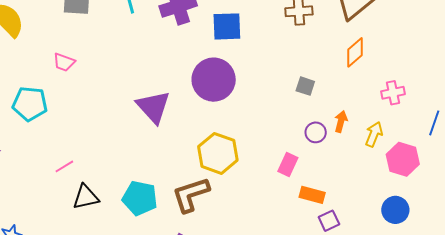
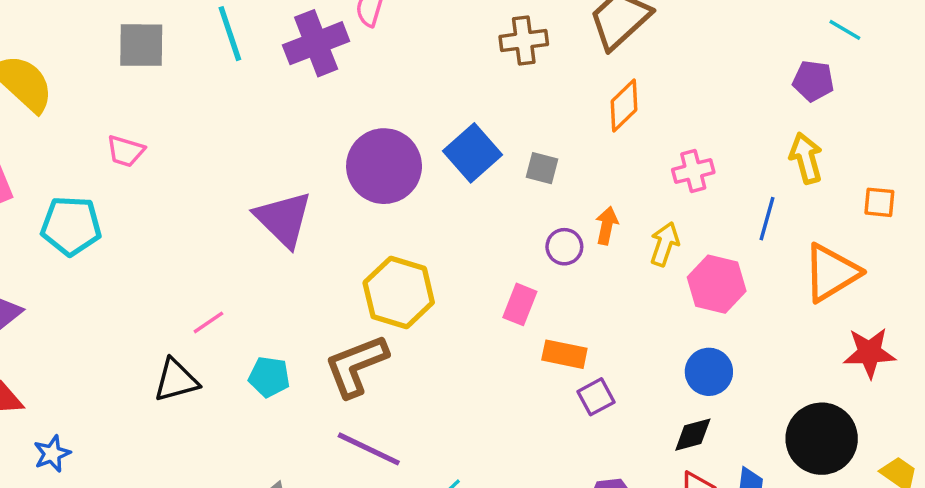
blue square: (227, 26) -> (472, 153), moved, turned -36
pink line: (64, 166) -> (208, 322), moved
cyan pentagon: (140, 198) -> (269, 377), size x0.7

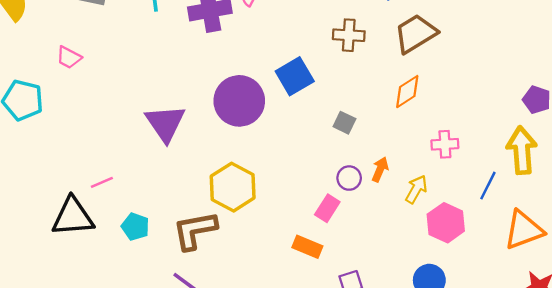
blue square: (472, 153) -> (295, 76), moved
yellow arrow: (806, 158) -> (522, 150), size x1.4
pink rectangle: (520, 304) -> (327, 208), moved
orange rectangle: (564, 354) -> (307, 247), moved
black triangle: (176, 380) -> (73, 217), size x1.4

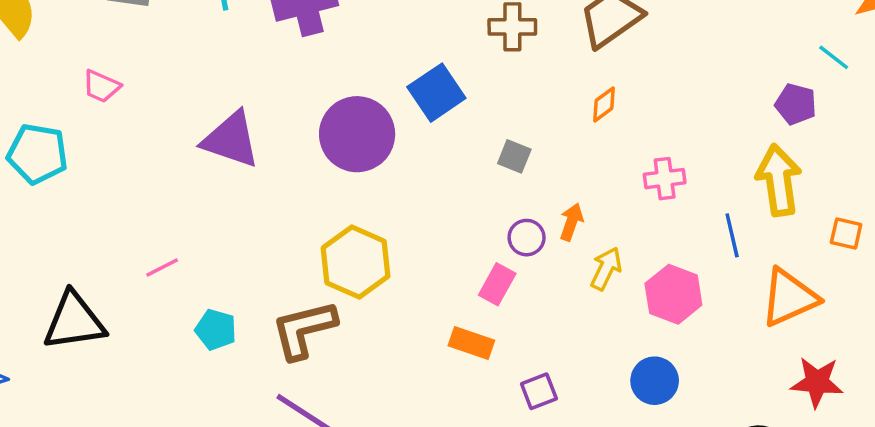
orange diamond: (407, 92) -> (604, 104), size x0.7
purple triangle: (165, 123) -> (231, 140), moved, turned -33
blue line: (488, 186) -> (732, 235), turned -36
yellow arrow: (416, 189) -> (606, 269), moved
black triangle: (73, 217) -> (74, 321), moved

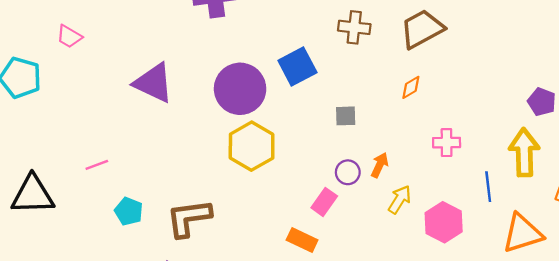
gray square: (514, 156) -> (346, 116), turned -30
yellow hexagon: (356, 262) -> (252, 146), moved

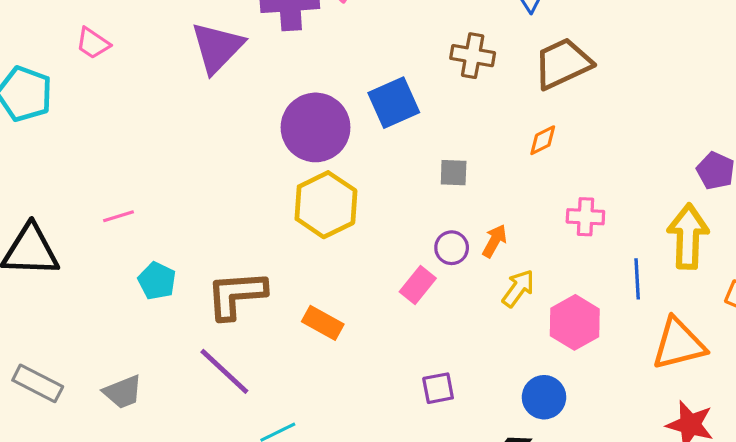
purple triangle: (154, 83) -> (217, 48), moved, turned 45
orange rectangle: (302, 240) -> (323, 323), moved

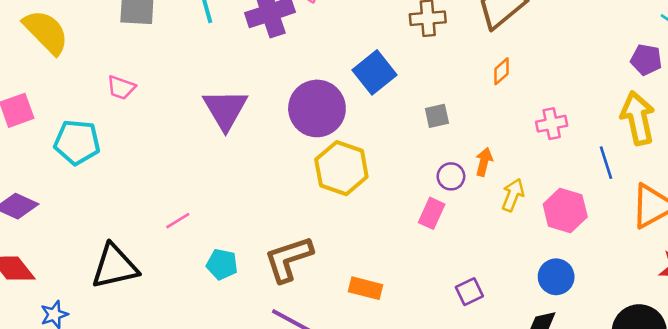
purple triangle: (217, 48) -> (225, 109), moved
orange rectangle: (323, 323) -> (366, 288), moved

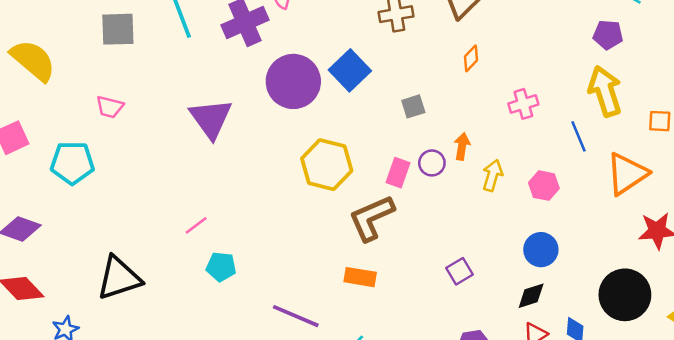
purple circle: (317, 108) -> (293, 81), moved
pink hexagon: (565, 210) -> (544, 186), size x0.7
pink rectangle: (432, 213) -> (398, 173), moved
pink line: (178, 221) -> (196, 225), moved
brown L-shape: (288, 259) -> (372, 218), moved

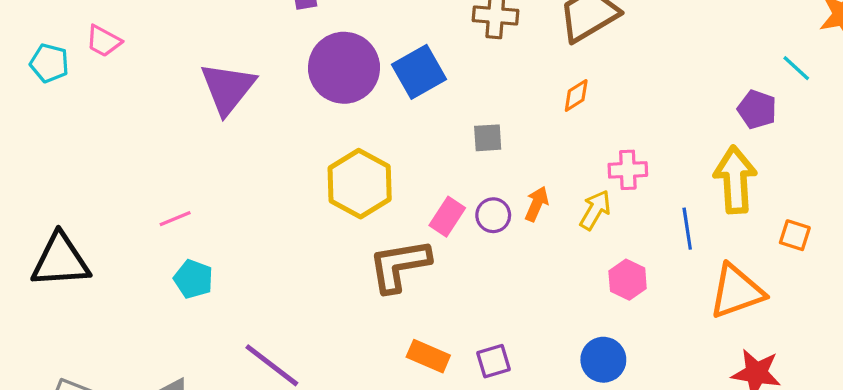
cyan pentagon: (72, 163) -> (49, 63), moved, size x0.7
yellow arrow: (492, 175) -> (595, 210), moved
orange rectangle: (360, 277) -> (428, 356), moved

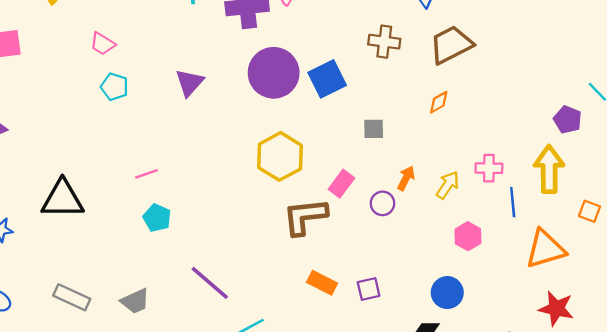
cyan pentagon: (49, 63) -> (114, 87), moved
purple triangle: (228, 88) -> (189, 83), size x0.7
pink cross: (628, 170) -> (489, 168), moved
purple circle: (493, 215) -> (382, 203), moved

